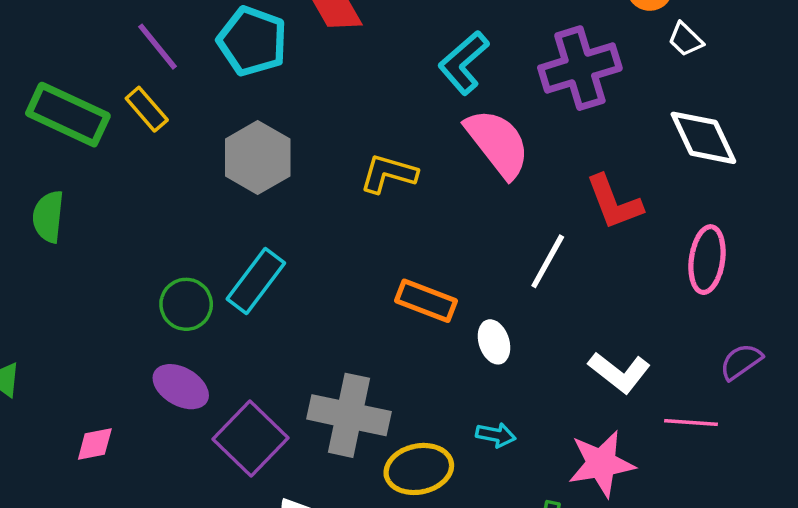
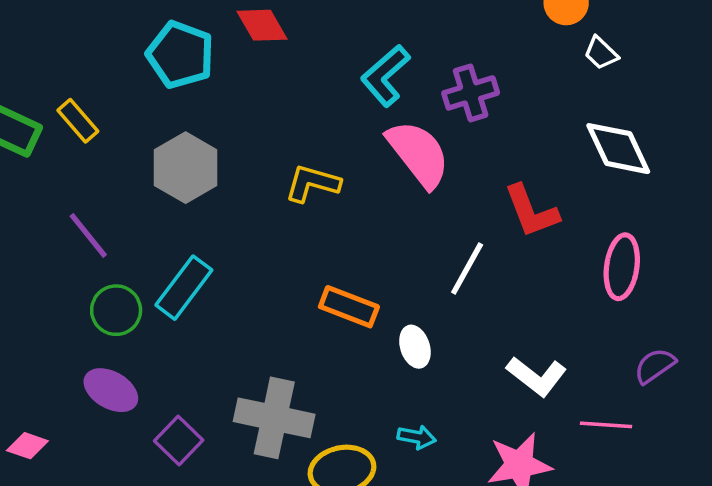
purple line: (157, 47) -> (88, 235), moved
purple cross: (580, 68) -> (471, 93), moved, size x0.7
purple square: (251, 439) -> (179, 440), size x0.7
pink diamond: (95, 444) -> (27, 446), turned 30

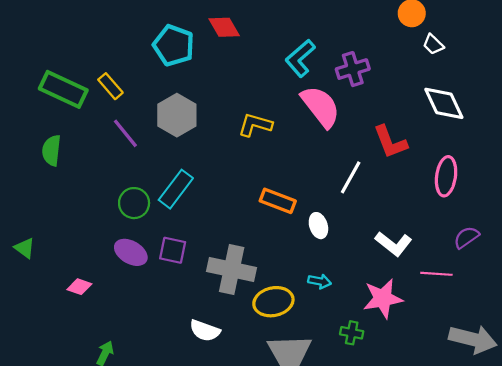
purple line: (88, 235) -> (125, 133), moved
purple square: (179, 440) -> (173, 250), moved, turned -32

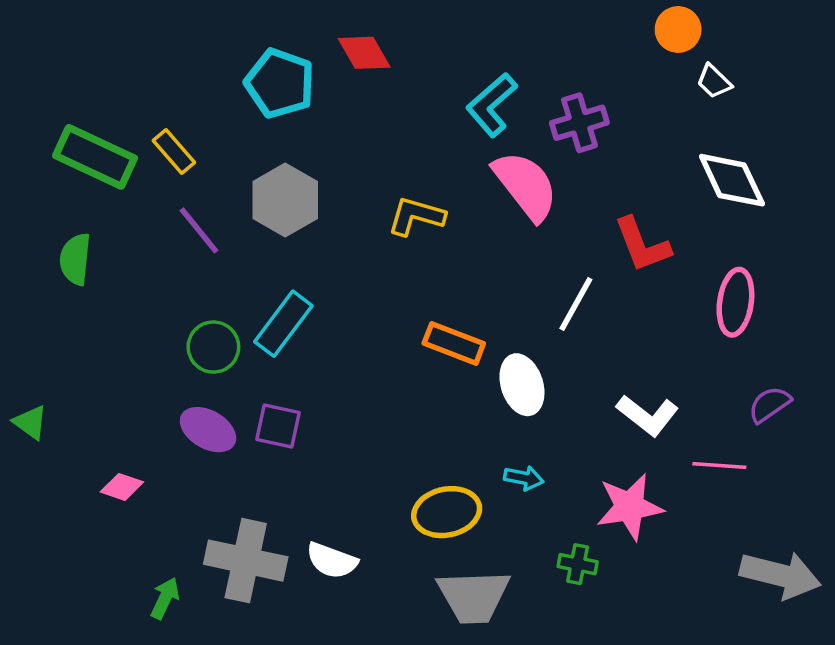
white ellipse: (318, 226) -> (522, 385), size x1.4
gray cross: (232, 270) -> (246, 561), moved

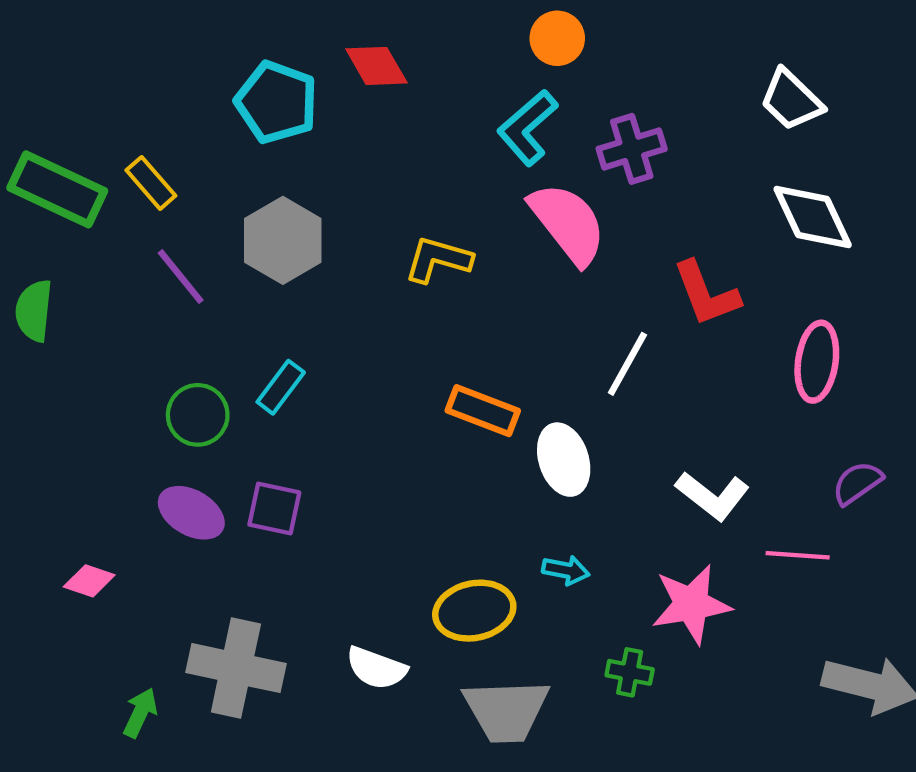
orange circle: (678, 29) -> (557, 38), moved
white trapezoid: (714, 82) -> (791, 100), size x1.5
cyan rectangle: (283, 324) -> (281, 387), size x0.7
white semicircle: (332, 561) -> (376, 668), moved

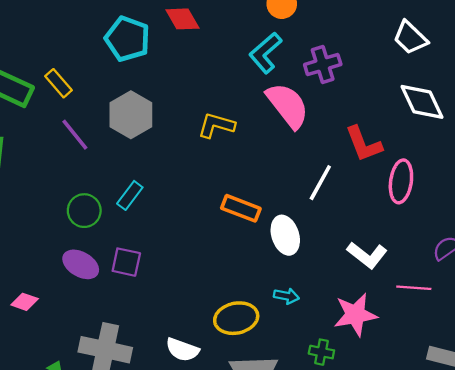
pink ellipse: (817, 362) -> (401, 181), moved

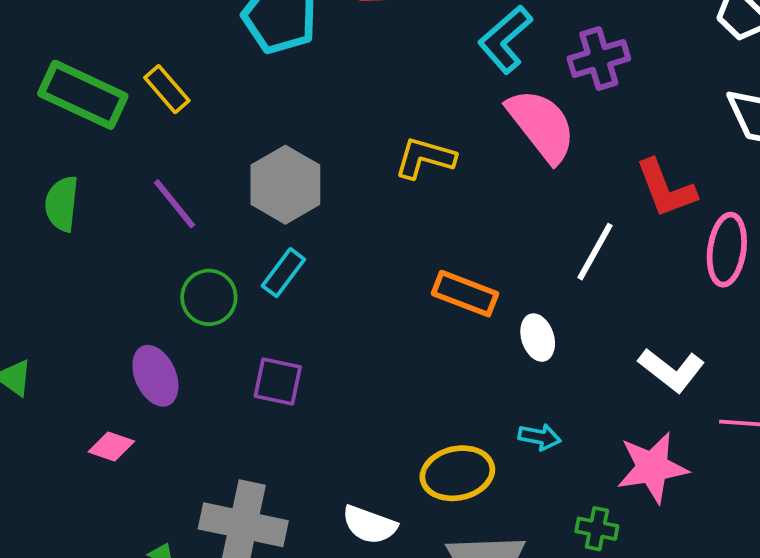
gray hexagon: (131, 115) -> (285, 185), moved
purple line: (75, 135) -> (175, 204), moved
white ellipse: (285, 235) -> (538, 338), size x0.7
purple ellipse: (81, 264) -> (155, 376), moved, turned 36

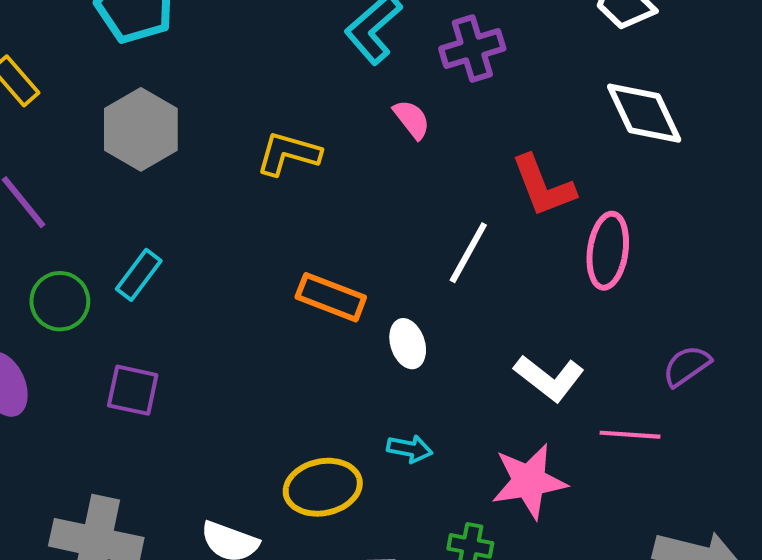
pink semicircle: (541, 125) -> (412, 119), size x0.5
gray hexagon: (285, 185) -> (141, 129), moved

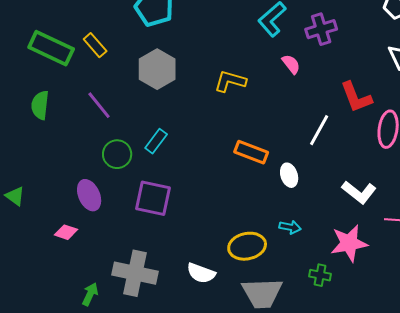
purple square: (133, 390) -> (153, 198), size x1.4

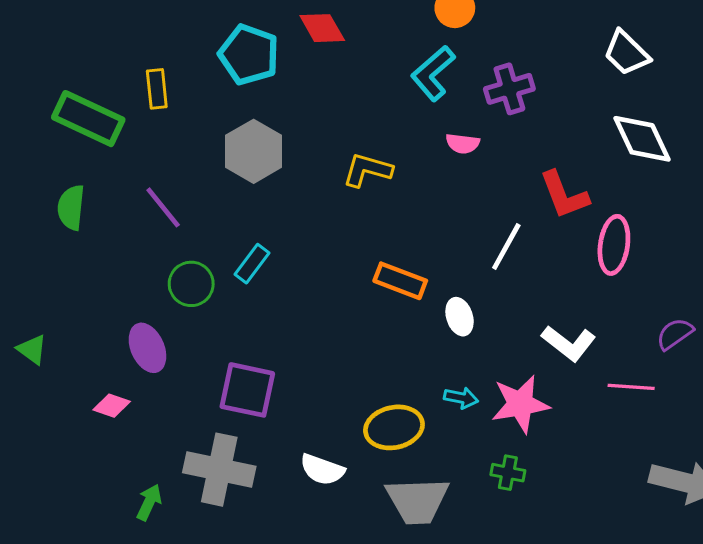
yellow rectangle: (95, 45) -> (157, 89), moved, turned 35
pink semicircle: (291, 64) -> (463, 143), turned 135
purple square: (153, 198) -> (247, 390), moved
pink star: (349, 243) -> (520, 404), moved

